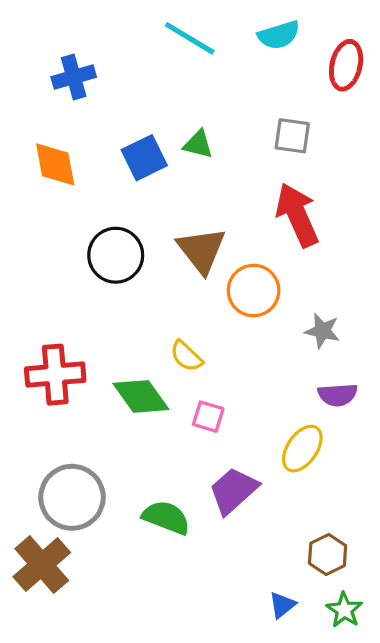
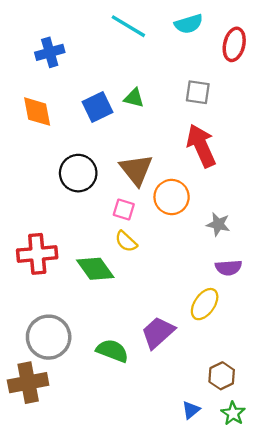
pink square: (208, 417) -> (124, 210), moved
brown cross: (42, 565) -> (28, 383), turned 30

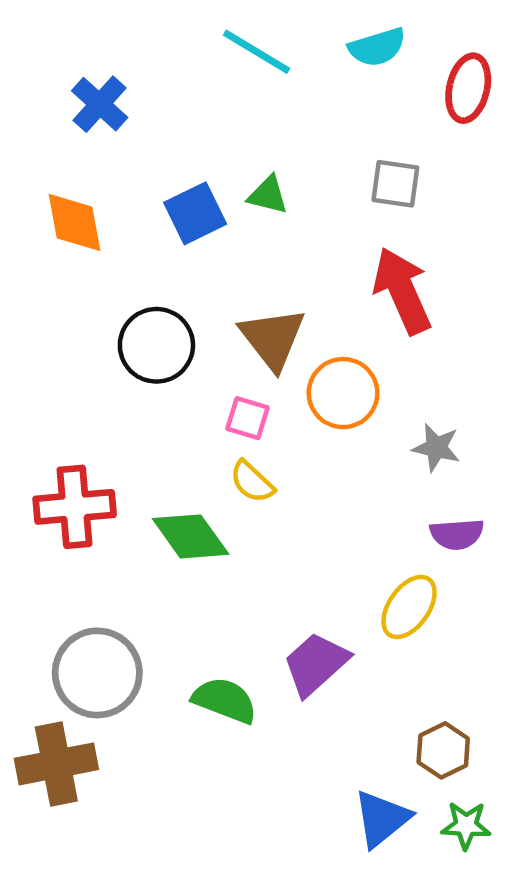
blue cross: (50, 52) -> (100, 104), turned -32
blue triangle: (191, 410) -> (382, 819), size x1.6
green star: (233, 413) -> (466, 825), turned -30

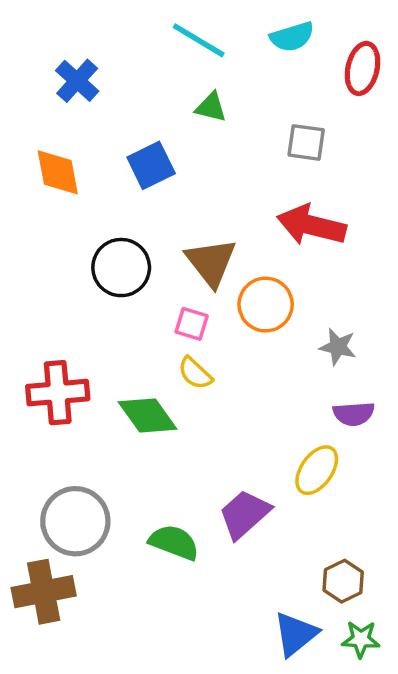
green triangle: (268, 195) -> (211, 107), moved
red arrow: (402, 291) -> (311, 225), turned -52

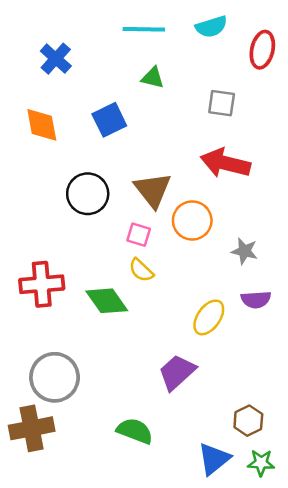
cyan line: (199, 40) -> (144, 29), turned -30
yellow ellipse: (317, 470) -> (209, 317), moved
green semicircle: (174, 542) -> (135, 431), moved

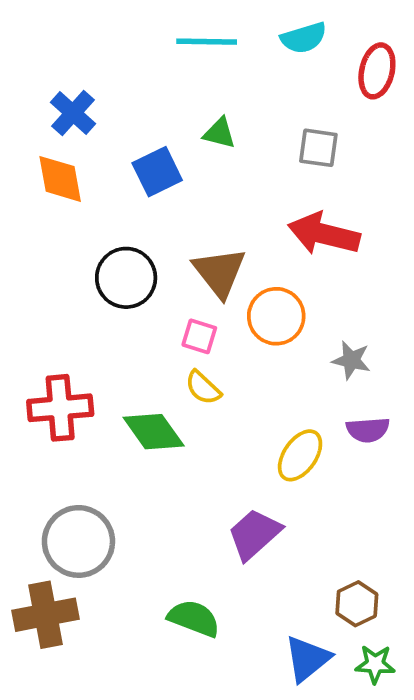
blue cross: (56, 59) -> (73, 113), moved
green triangle: (153, 78) -> (219, 133), moved

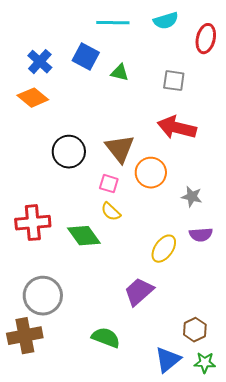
blue square: (157, 172) -> (86, 57), moved, turned -36
orange diamond: (60, 179) -> (33, 98), turned -40

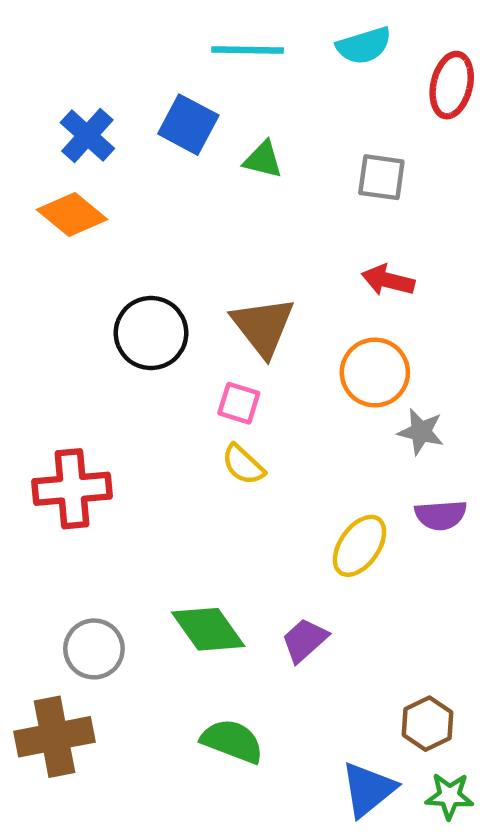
red arrow: (177, 128) -> (388, 280), size x0.6
orange circle: (151, 173) -> (375, 372), moved
green diamond: (84, 236) -> (208, 629), moved
purple trapezoid: (139, 292) -> (305, 640), size x0.7
gray circle: (43, 296) -> (94, 649), size x0.7

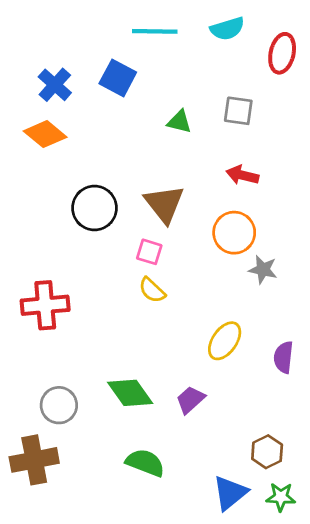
green triangle: (263, 160) -> (179, 122), moved
purple semicircle: (441, 515) -> (283, 357), moved, turned 100

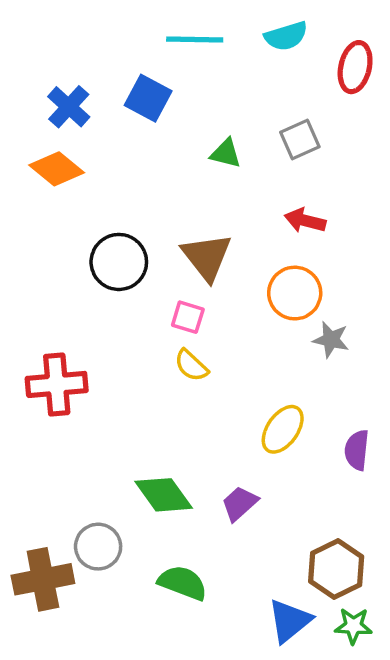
gray square: (238, 111) -> (300, 140), turned -32
gray circle: (59, 405) -> (98, 547), moved
brown hexagon: (267, 452) -> (336, 569), size x1.4

